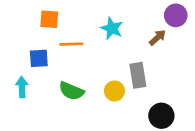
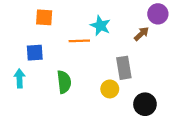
orange line: (71, 44) -> (79, 41), moved
green semicircle: (71, 91) -> (64, 82), turned -120
yellow circle: (114, 91) -> (110, 89), moved

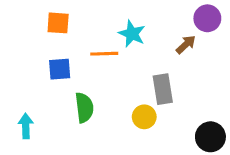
blue square: (35, 53) -> (60, 69), moved
cyan arrow: (19, 78) -> (26, 126), moved
black circle: (145, 104) -> (210, 137), moved

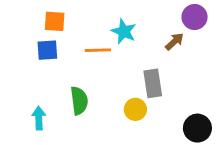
blue square: (60, 69) -> (47, 50), moved
cyan arrow: (26, 126) -> (39, 118), moved

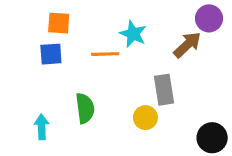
brown arrow: (174, 42) -> (187, 45), size x1.4

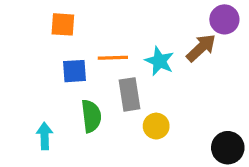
cyan star: (133, 34) -> (159, 61), moved
blue square: (51, 54) -> (75, 71), moved
gray rectangle: (164, 90) -> (129, 94), moved

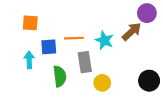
orange square: (63, 24) -> (30, 23), moved
cyan arrow: (45, 136) -> (29, 60), moved
black circle: (228, 148) -> (149, 81), moved

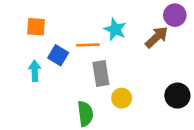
cyan star: (104, 40) -> (115, 29), moved
blue square: (49, 47) -> (58, 55), turned 35
green semicircle: (60, 76) -> (85, 114), moved

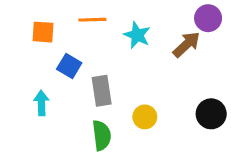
orange line: (88, 45) -> (92, 20), moved
cyan arrow: (35, 71) -> (41, 103), moved
gray rectangle: (101, 73) -> (102, 91), moved

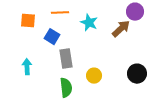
blue square: (69, 66) -> (52, 37), moved

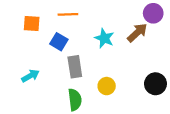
cyan star: (89, 23) -> (104, 38), moved
cyan arrow: (27, 67) -> (30, 76), turned 63

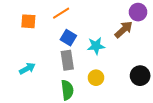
orange line: (68, 14) -> (61, 13), turned -30
cyan star: (104, 38) -> (96, 46), moved, turned -30
blue square: (59, 42) -> (68, 38), moved

